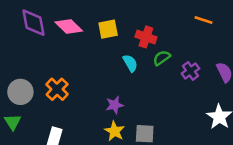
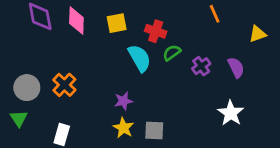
orange line: (204, 20) -> (215, 14), turned 48
pink diamond: (69, 27) -> (76, 21), turned 48
cyan semicircle: (130, 63) -> (140, 58), size x1.5

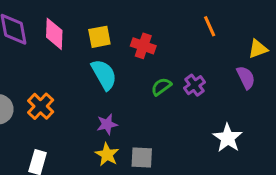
green semicircle: (172, 53) -> (161, 87), moved
cyan semicircle: (140, 58) -> (104, 75), moved
purple semicircle: (236, 67) -> (246, 78), moved

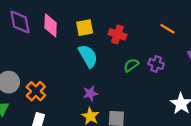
orange line: (210, 26) -> (167, 29), moved, turned -35
purple cross: (195, 85) -> (156, 64), turned -35
orange cross: (41, 106) -> (36, 91), moved

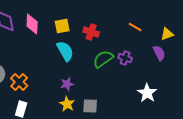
green semicircle: (131, 65) -> (103, 59), size x1.5

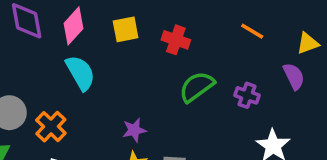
pink diamond: (32, 24) -> (73, 26), turned 40
cyan semicircle: (65, 51) -> (80, 73), moved
purple cross: (125, 58) -> (247, 95), moved

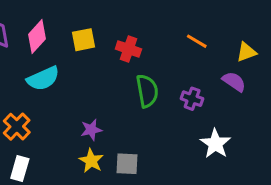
cyan semicircle: (80, 73) -> (43, 78), turned 96
purple semicircle: (294, 76) -> (234, 82), turned -30
green semicircle: (197, 87) -> (147, 91), turned 116

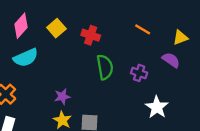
yellow square: (83, 40) -> (56, 28), turned -30

